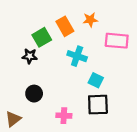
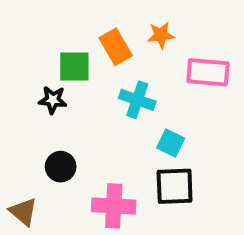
green square: (42, 37) -> (74, 66), turned 30
pink cross: (64, 116) -> (114, 206), size x1.5
brown triangle: (13, 119) -> (23, 212), turned -42

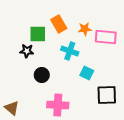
orange star: (161, 35) -> (85, 29), moved
black circle: (61, 167) -> (42, 75), moved
black square: (175, 186) -> (107, 95), moved

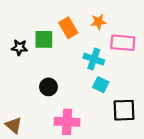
orange star: (85, 29) -> (98, 22), moved
black star: (27, 51) -> (19, 47), moved
cyan cross: (70, 51) -> (94, 59), moved

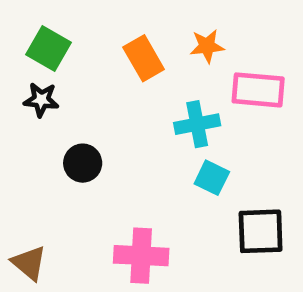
green square: (44, 39) -> (49, 49), moved, turned 30
cyan cross: (94, 59) -> (197, 124), turned -30
black circle: (48, 87) -> (83, 163), moved

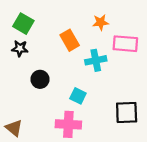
orange rectangle: (144, 58) -> (70, 40), moved
cyan square: (212, 178) -> (78, 96), moved

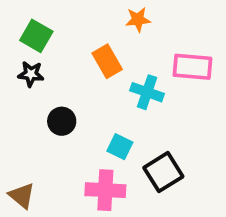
orange star: (100, 22) -> (138, 20), moved
cyan cross: (96, 60) -> (147, 92), turned 30
black square: (127, 113) -> (163, 172), moved, turned -30

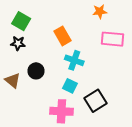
orange star: (138, 20) -> (100, 11), moved
cyan cross: (147, 92) -> (74, 60), moved
brown triangle: (22, 196) -> (13, 80), moved

